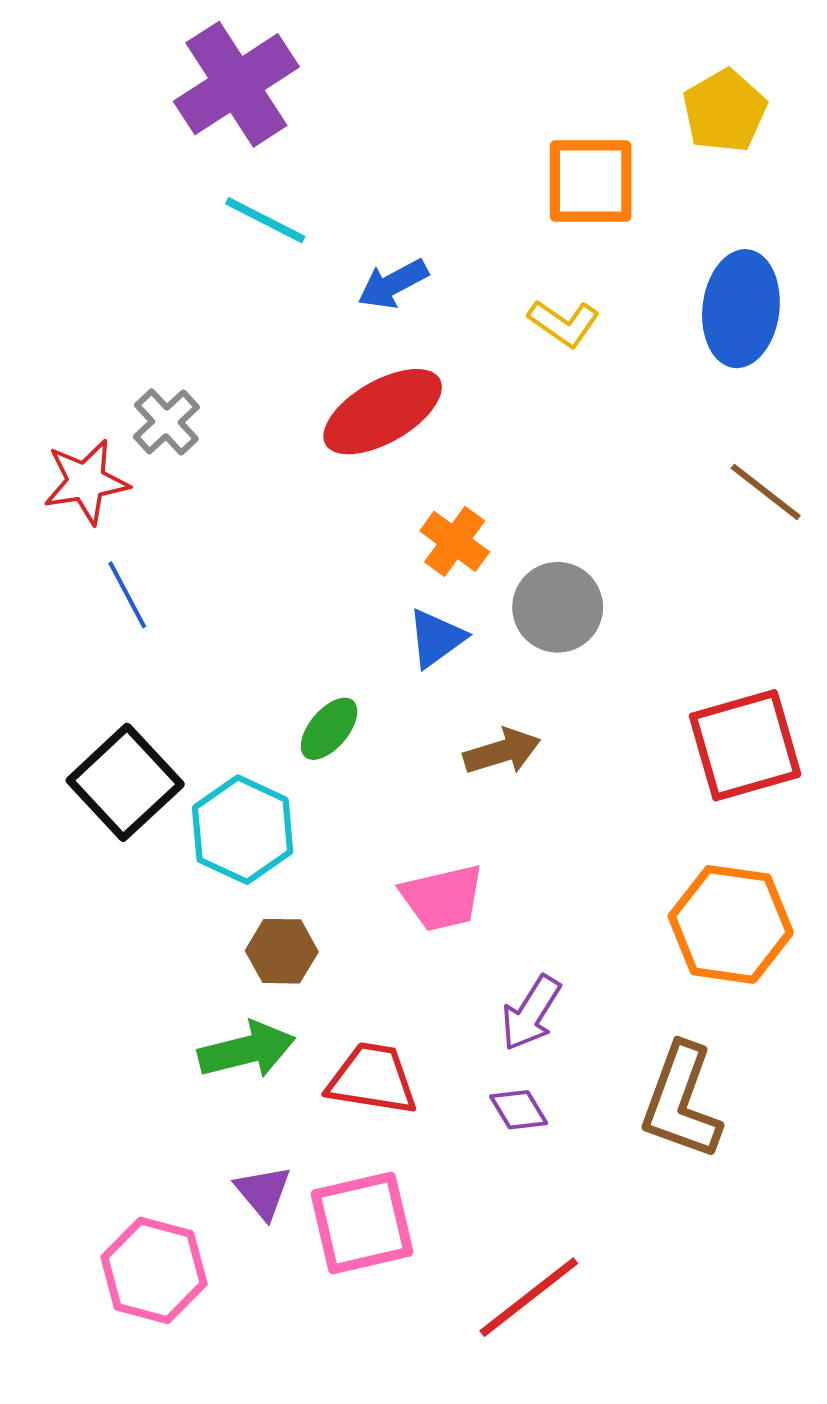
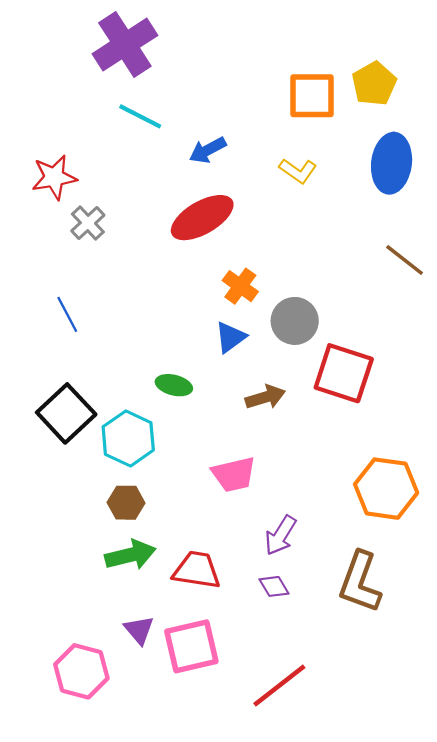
yellow pentagon: (724, 111) -> (374, 84), moved
red star: (86, 482) -> (54, 177), moved
green ellipse: (329, 729) -> (174, 385), turned 64
red square: (745, 745) -> (344, 373), moved, turned 34
brown hexagon: (282, 951) -> (126, 503), moved

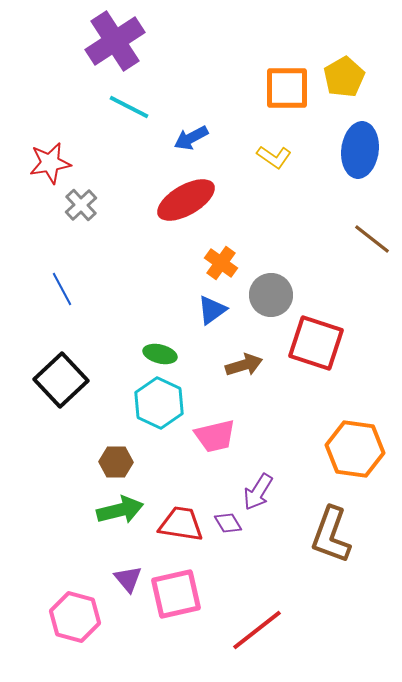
cyan hexagon: (128, 438) -> (159, 403), moved
purple diamond: (274, 586) -> (228, 523), moved

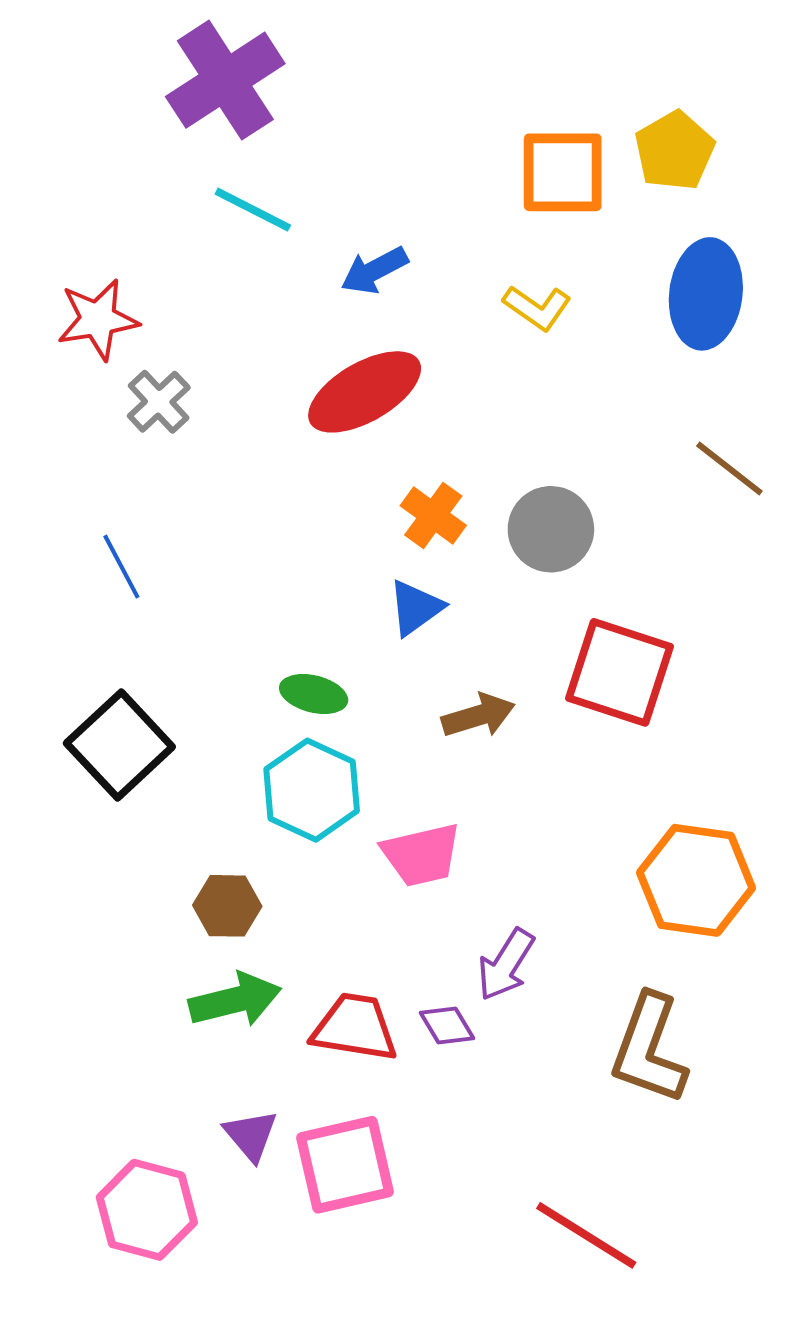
gray circle: (271, 295) -> (551, 529), moved
red line: (257, 630) -> (586, 1235), moved, turned 70

